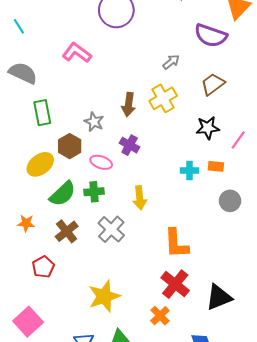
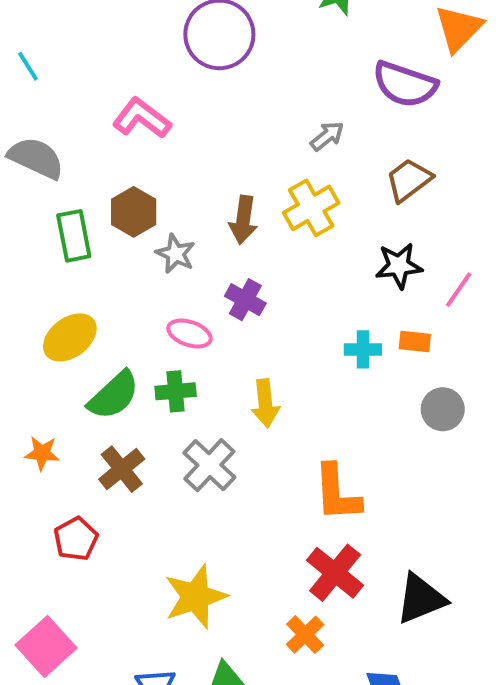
brown hexagon: (70, 146) -> (134, 212), moved

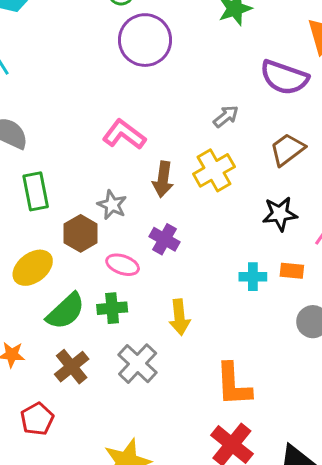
pink L-shape: (142, 118) -> (124, 134), moved
brown hexagon: (134, 212) -> (81, 233), moved

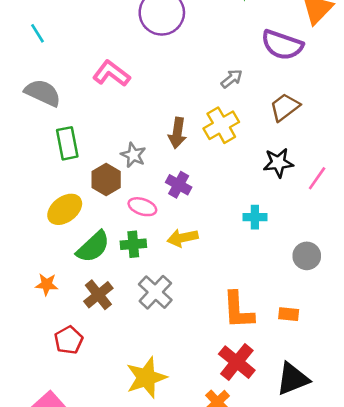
pink L-shape: (124, 134) -> (111, 73), moved
orange rectangle: (292, 271) -> (289, 314), moved
yellow arrow: (179, 317) -> (182, 238), moved, turned 84

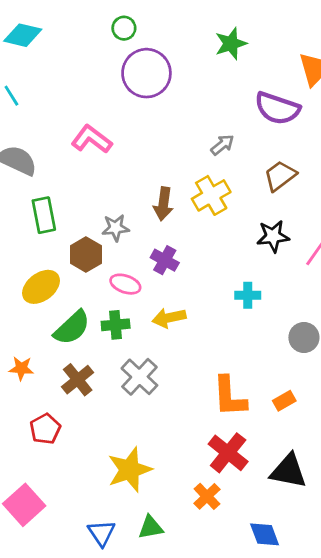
gray star: (133, 155) -> (116, 228), turned -30
orange rectangle: (289, 314) -> (284, 401), turned -36
black triangle: (293, 379) -> (288, 471), turned 33

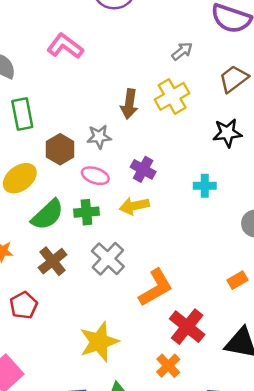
gray star: (116, 228) -> (99, 137), moved
purple cross: (165, 260) -> (143, 169), moved
orange L-shape: (229, 397) -> (156, 288), moved, turned -117

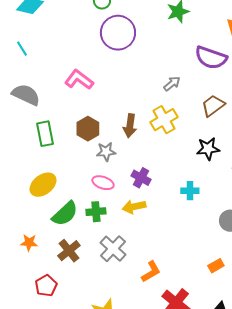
brown hexagon: (60, 149) -> (88, 129), moved
orange L-shape: (156, 288) -> (151, 272), size x0.7

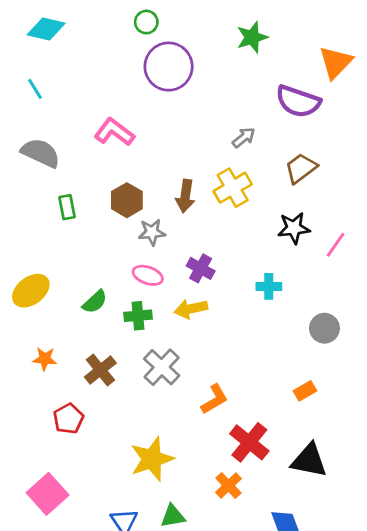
green rectangle: (45, 134) -> (67, 207), size x0.7
yellow ellipse: (43, 185) -> (31, 291), moved
green semicircle: (65, 214) -> (95, 302), moved, size x0.7

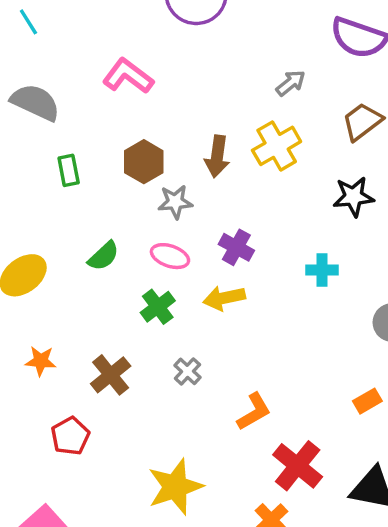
green semicircle: (95, 302) -> (104, 256), moved
green cross: (138, 316) -> (158, 307), turned -32
gray cross: (162, 367) -> (187, 371), size x0.6

